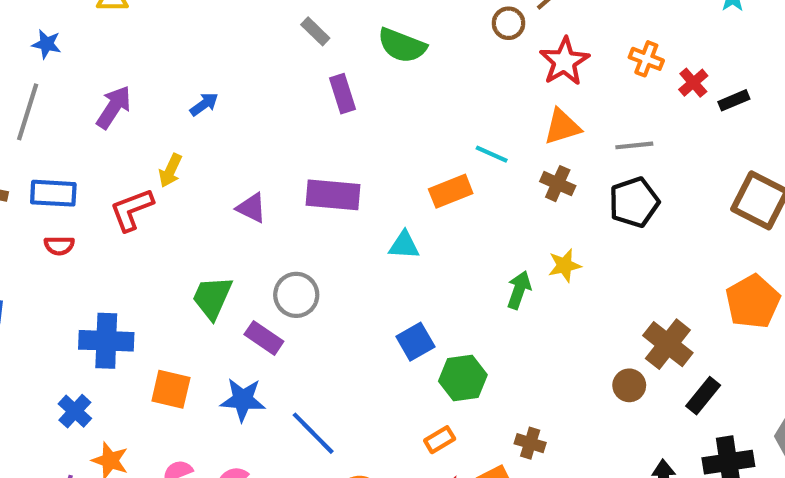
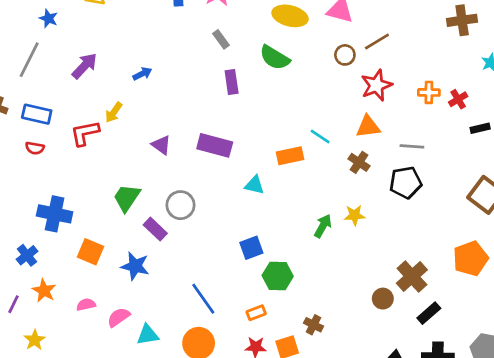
orange cross: (646, 59) -> (429, 92), turned -30
red cross: (693, 83) -> (458, 99), moved
blue line: (313, 433) -> (203, 299), moved

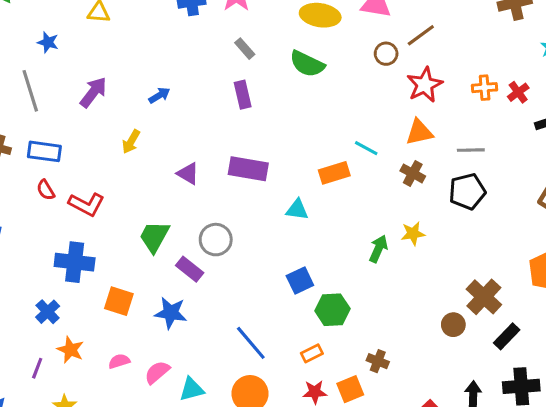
gray line: (29, 60) -> (30, 91), turned -39
purple rectangle: (232, 82) -> (243, 95), moved
red L-shape: (85, 133) -> (87, 204), moved, turned -136
red semicircle: (35, 148) -> (46, 190), turned 54

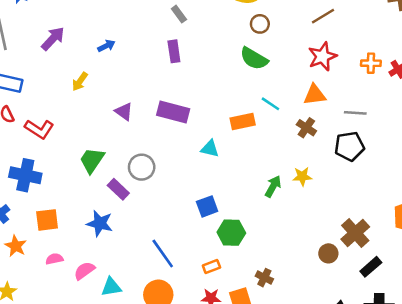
brown circle: (386, 54) -> (260, 24), moved
green semicircle: (307, 64) -> (254, 59), moved
orange square: (119, 301) -> (47, 220), moved, turned -30

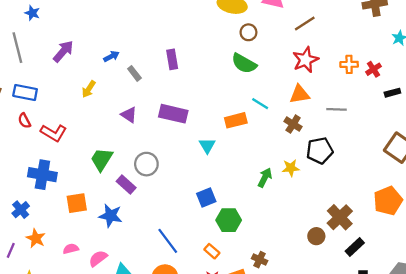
gray rectangle: (179, 14) -> (134, 73), moved
black pentagon: (349, 146) -> (320, 151), moved
cyan triangle: (210, 149) -> (207, 146), turned 48
orange square: (47, 220) -> (77, 203), moved
orange rectangle: (211, 267) -> (212, 251), turned 64

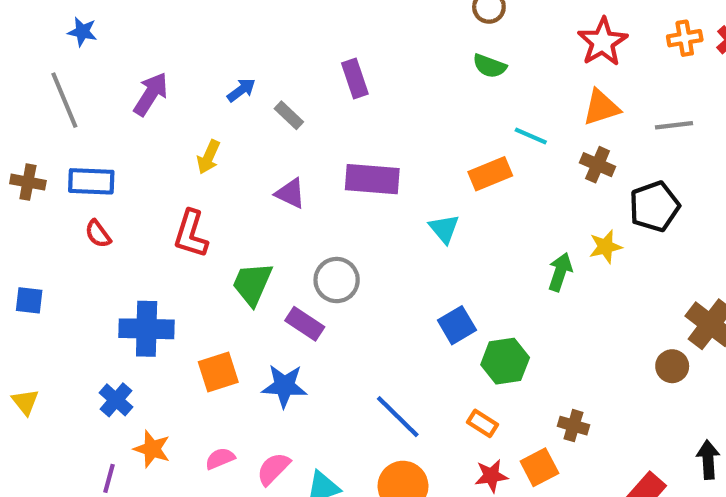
green semicircle: (244, 64) -> (490, 66), size x0.7
red L-shape: (54, 133) -> (191, 234), moved, turned 85

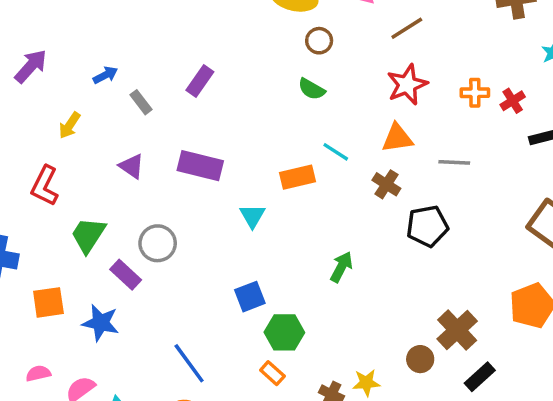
purple rectangle: (355, 78) -> (200, 81), turned 44
yellow star: (605, 247) -> (366, 383), moved
orange rectangle: (483, 423) -> (272, 373), moved

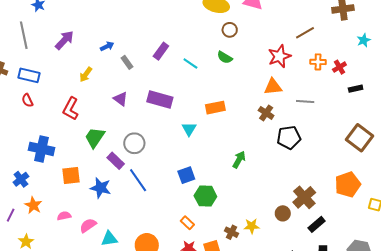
brown line: (407, 28) -> (305, 33), moved
cyan line: (336, 152) -> (190, 64), moved
blue line: (189, 363) -> (138, 180), moved
orange rectangle: (272, 373) -> (187, 223), moved

